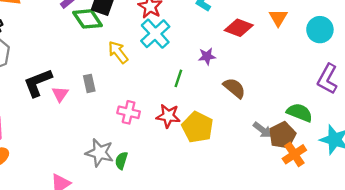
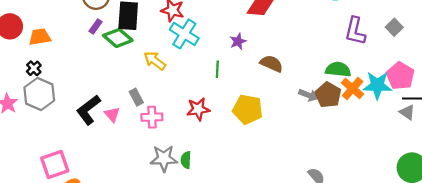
pink cross: (129, 112) -> (152, 117), moved
red star: (168, 116) -> (198, 109), moved
orange cross: (294, 154) -> (353, 88), moved

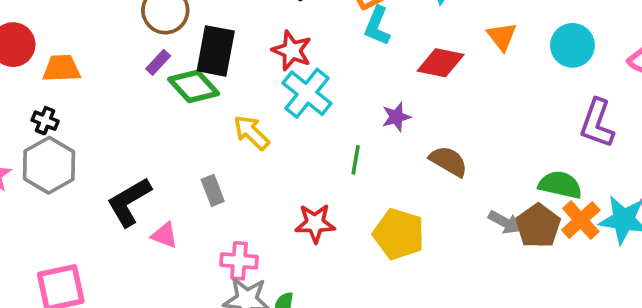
black cross: (34, 68) -> (45, 121), turned -32
pink triangle: (112, 114) -> (165, 235), moved, turned -35
pink cross: (152, 117) -> (239, 261), moved

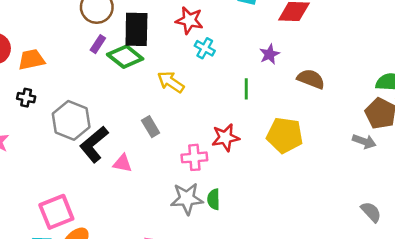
cyan cross: (307, 93) -> (205, 48), size x0.6
gray hexagon: (49, 165) -> (71, 120), moved
gray arrow: (505, 222) -> (364, 141), moved
pink cross: (239, 261) -> (194, 157), moved

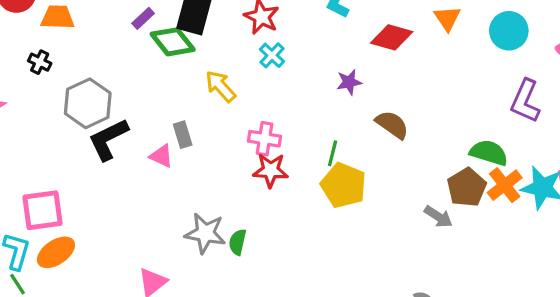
green line: (246, 89) -> (333, 153), moved
pink cross: (194, 157) -> (265, 139), moved
pink triangle: (122, 163) -> (161, 156), moved

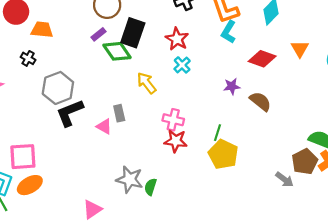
brown semicircle: (392, 125) -> (260, 101), moved

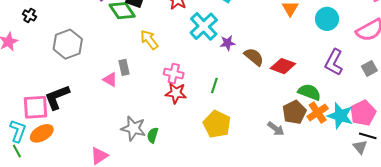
black cross: (28, 58) -> (29, 15), moved
red diamond: (262, 59) -> (283, 66), moved
cyan cross: (182, 65) -> (204, 26), moved, size x1.8
black L-shape: (70, 113) -> (57, 97), moved
yellow pentagon: (223, 154) -> (217, 124), moved

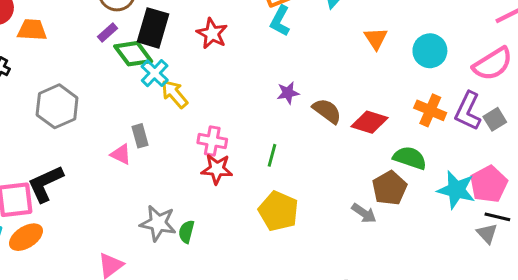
cyan cross: (204, 26) -> (155, 73), moved, size x0.7
purple L-shape: (334, 62) -> (468, 111), moved
orange cross: (318, 112) -> (430, 110), moved, turned -30

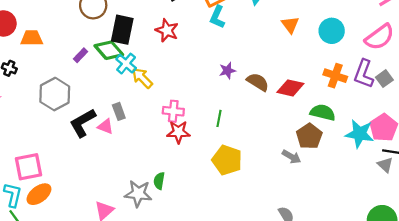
purple rectangle: (107, 32) -> (80, 55), moved
black L-shape: (45, 184) -> (83, 123), moved
gray star: (158, 223) -> (138, 194), moved

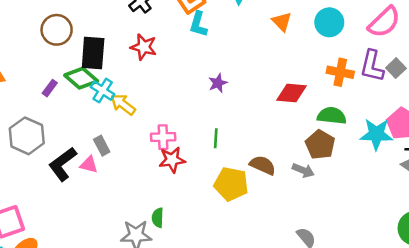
brown semicircle: (258, 82) -> (263, 165), moved

